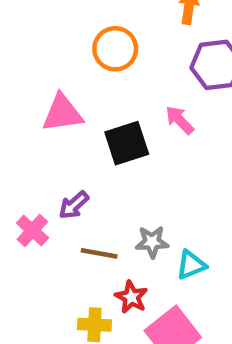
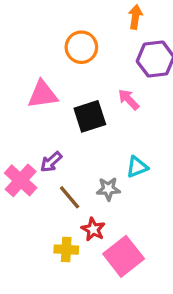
pink cross: (32, 230) -> (21, 180), size x1.4
brown line: (99, 253) -> (70, 197), turned 40
cyan triangle: (191, 265) -> (137, 167), moved

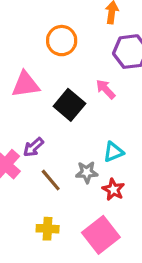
black square: (90, 116) -> (69, 105), turned -32
red star: (93, 229) -> (113, 190), moved

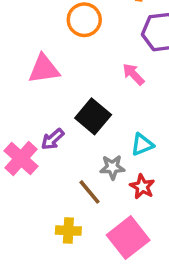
black square: (69, 105) -> (93, 116), moved
brown line: (51, 180) -> (90, 192), moved

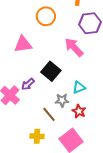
pink arrow: (133, 74) -> (74, 47), size x1.5

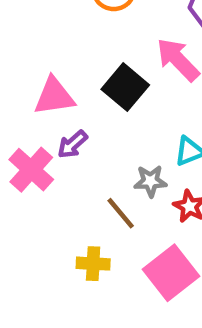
pink triangle: (23, 44) -> (54, 96), moved
black square: (51, 71) -> (125, 87), moved

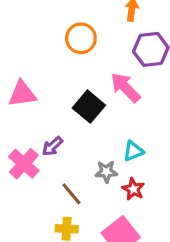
pink triangle: (54, 96) -> (22, 94), moved
brown line: (121, 213) -> (71, 194), moved

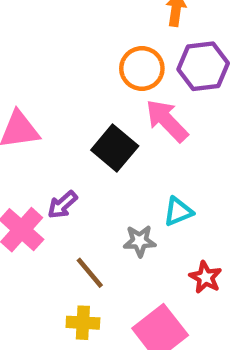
orange circle: (81, 38) -> (142, 69), moved
red star: (133, 189) -> (205, 277), moved

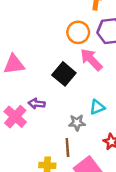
purple arrow: (62, 205) -> (37, 104), turned 49
brown line: (90, 273) -> (67, 148), moved, turned 36

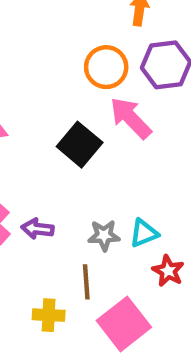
purple arrow: (37, 104) -> (38, 229), moved
cyan triangle: (97, 107) -> (144, 233), moved

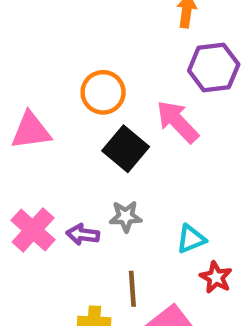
orange circle: (106, 67) -> (103, 92), moved
gray star: (104, 235) -> (126, 216), moved

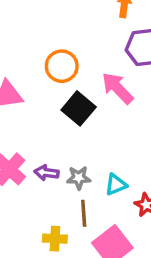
gray star: (126, 216) -> (79, 178), moved
cyan triangle: (191, 239) -> (116, 185), moved

